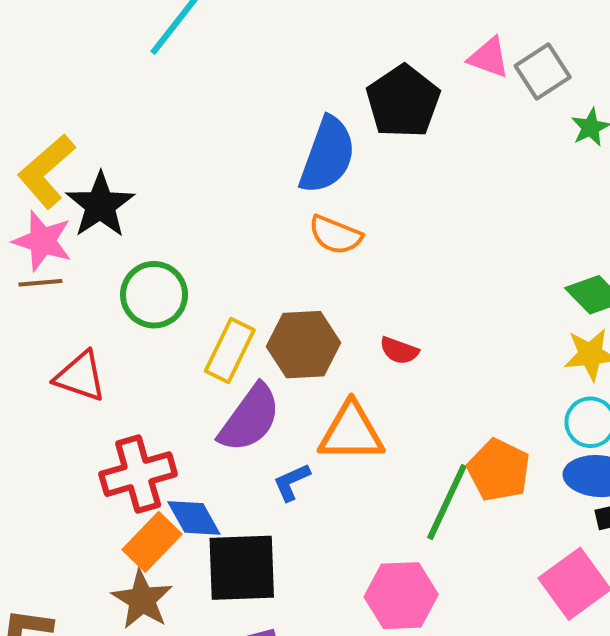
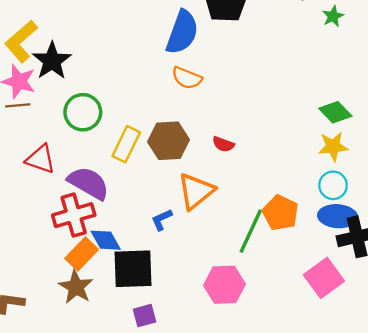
purple semicircle: (250, 418) -> (89, 183), moved, turned -96
orange triangle: (351, 432) -> (196, 191), turned -39

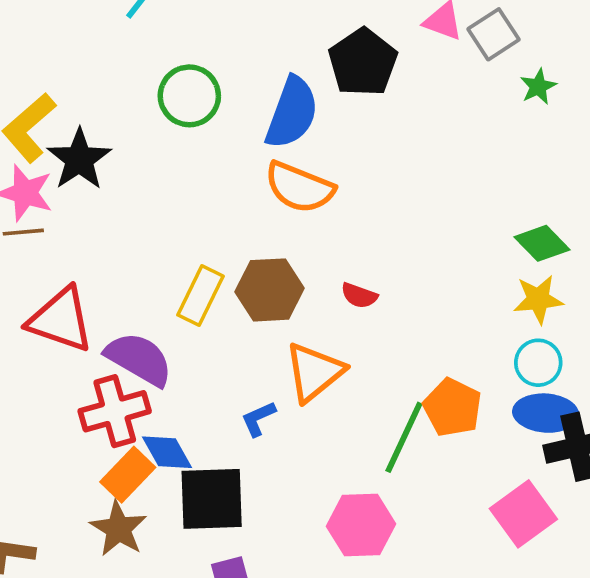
orange semicircle: (187, 78) -> (299, 187), size x1.4
green circle: (83, 112) -> (189, 96), moved
red triangle: (41, 159) -> (61, 320), size x1.4

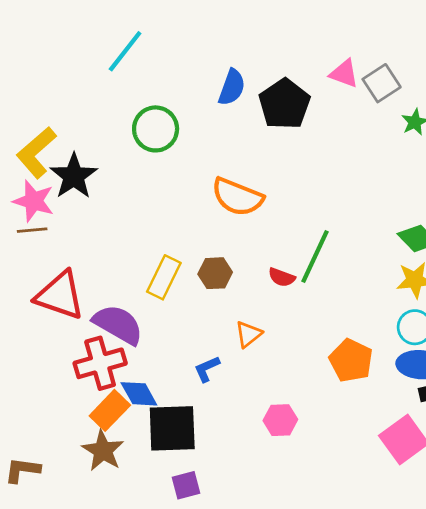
blue semicircle: (292, 113) -> (232, 87), moved, size x0.7
brown hexagon: (270, 290) -> (215, 273), size x0.7
orange triangle: (314, 372) -> (248, 334), size x0.6
green line: (404, 437) -> (315, 257), moved
pink hexagon: (361, 525) -> (280, 420), moved, size x0.7

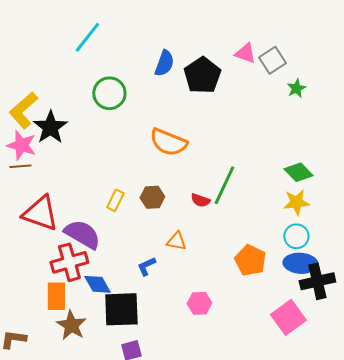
yellow rectangle: (164, 277) -> (115, 200), size x0.7
orange triangle: (248, 334) -> (176, 241), turned 50
orange rectangle: (110, 410) -> (56, 296), moved, turned -44

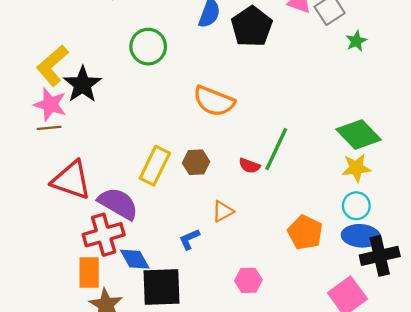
green diamond: (298, 172) -> (359, 135), size x1.4
yellow rectangle: (115, 200) -> (155, 166), size x1.6
orange triangle: (176, 241) -> (223, 211), turned -40

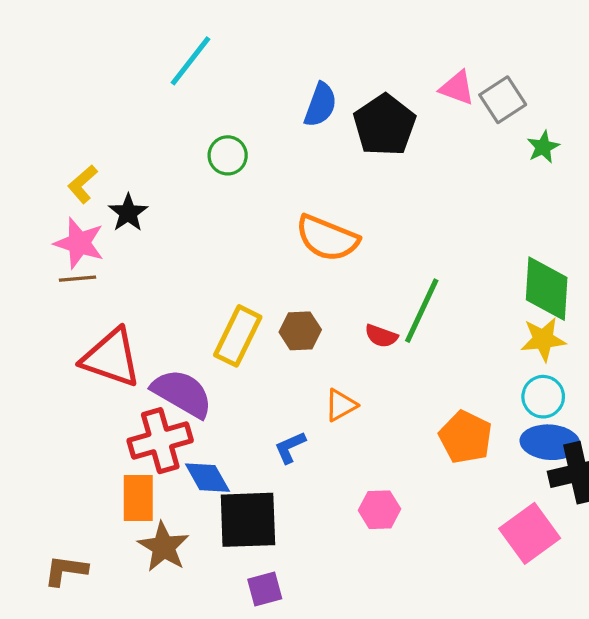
green circle: (148, 47) -> (228, 155), size x0.7
yellow L-shape: (52, 65) -> (83, 184), size x0.6
black star: (82, 84) -> (128, 213), size x0.7
green diamond: (359, 135) -> (547, 289), turned 48

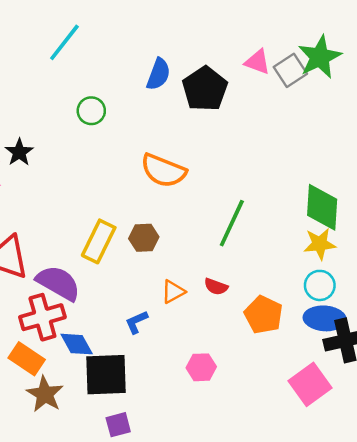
green star: (543, 147) -> (320, 57), moved, size x1.8
red semicircle: (381, 336) -> (216, 287), moved
orange rectangle: (138, 498) -> (27, 359), turned -56

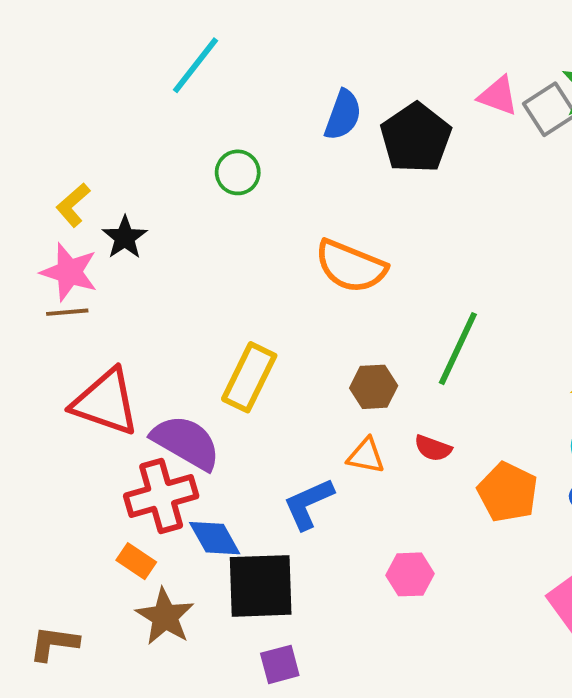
brown hexagon: (144, 238) -> (374, 387), moved
orange triangle: (173, 292) -> (366, 456), turned 40
blue L-shape: (137, 322) -> (309, 504), size x1.4
orange rectangle: (27, 359) -> (136, 561), size x0.7

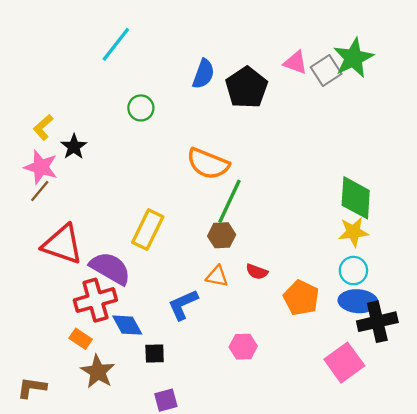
brown line: (67, 312) -> (40, 191), turned -45
green line: (458, 349) -> (230, 201), moved
black square: (261, 586) -> (155, 354), size x0.5

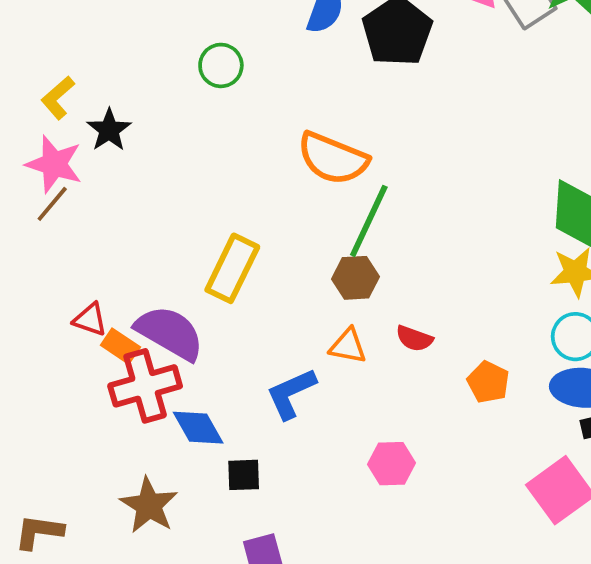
red triangle: (62, 244) -> (90, 320), moved, size x0.5
orange pentagon: (301, 298) -> (488, 382), size x0.7
orange rectangle: (81, 339) -> (120, 346), moved

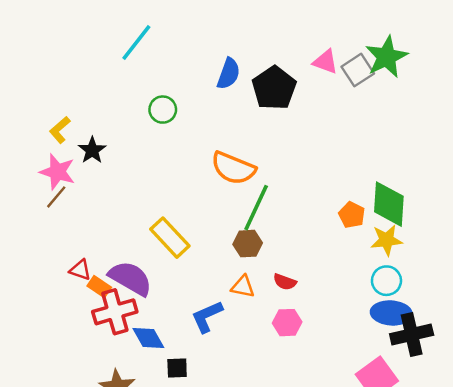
yellow rectangle: (232, 268) -> (170, 238), turned -69
orange pentagon: (488, 382) -> (352, 215), moved
pink hexagon: (392, 464) -> (287, 323), moved

